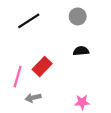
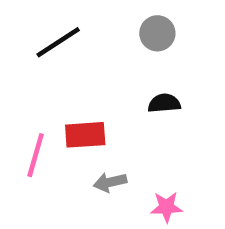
red rectangle: (42, 67) -> (85, 135), turned 42
gray arrow: (33, 98) -> (110, 182), moved

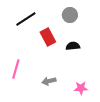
red rectangle: (85, 135) -> (48, 37), moved, turned 66
pink star: (166, 207) -> (81, 88), moved

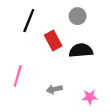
black line: (26, 19) -> (29, 21), turned -35
black semicircle: (73, 46) -> (81, 50), size x1.5

